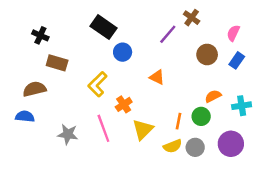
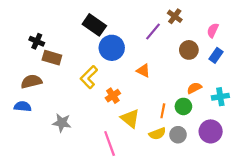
black cross: (40, 35) -> (37, 41), moved
blue circle: (123, 52) -> (112, 48), size x1.5
pink line: (103, 128) -> (110, 143), moved
yellow triangle: (143, 129) -> (130, 118), turned -36

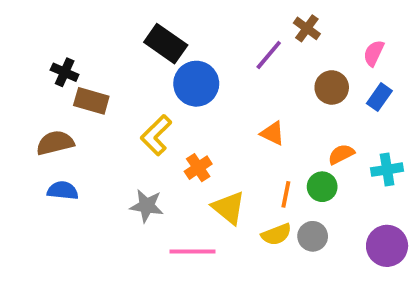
orange triangle: (143, 71) -> (273, 133), moved
blue semicircle: (23, 106) -> (63, 191), moved
gray star: (62, 123) -> (147, 206), moved
purple circle: (211, 131) -> (387, 246), moved
pink line: (110, 143) -> (192, 252), turned -70

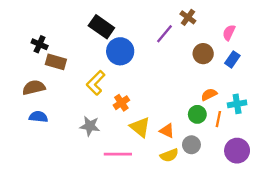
orange triangle: (273, 133) -> (167, 131), moved
orange line: (286, 194) -> (218, 119), moved
yellow semicircle: (276, 234) -> (169, 155), moved

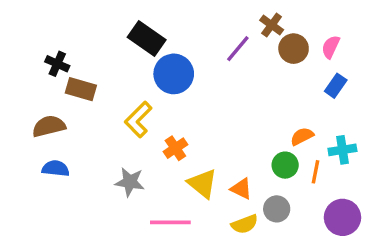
brown circle: (203, 54) -> (294, 49), moved

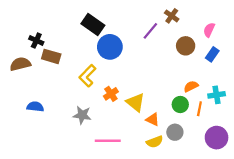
brown circle: (294, 49) -> (186, 46), moved
brown semicircle: (49, 126) -> (20, 64), moved
yellow triangle: (202, 184) -> (135, 102), moved

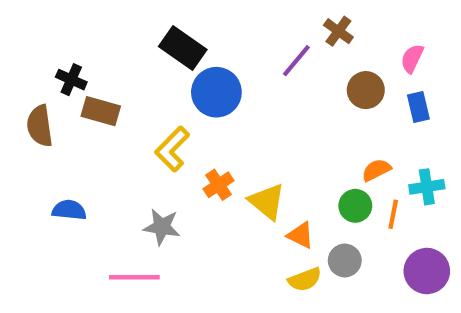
blue rectangle: (212, 54) -> (418, 107), turned -48
brown semicircle: (20, 64) -> (40, 126), turned -84
pink line: (108, 141) -> (134, 277), moved

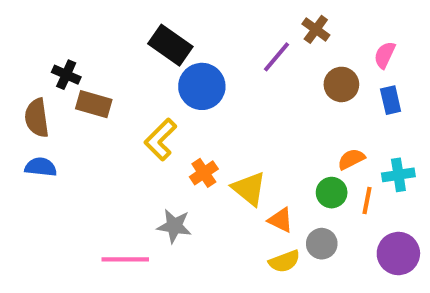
blue semicircle: (69, 210) -> (41, 167), moved
gray star: (162, 227) -> (174, 226), moved

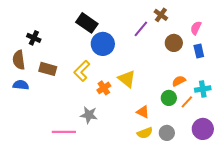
brown rectangle: (94, 104) -> (48, 69), moved
yellow triangle: (249, 189) -> (127, 79), moved
orange line: (367, 200) -> (187, 102), turned 32
gray circle: (322, 244) -> (167, 133), moved

